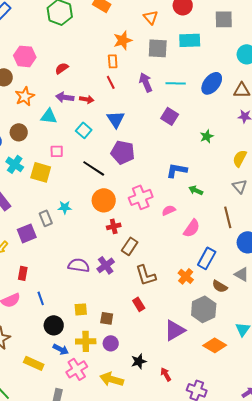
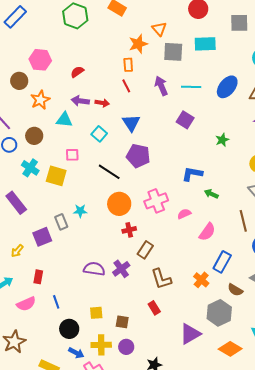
orange triangle: (151, 17) -> (159, 29), moved

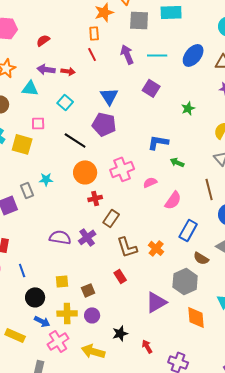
blue triangle: (131, 123) -> (109, 96), moved
orange cross: (201, 280) -> (156, 248), moved
brown square: (122, 322) -> (88, 290), turned -32
orange diamond: (230, 349) -> (196, 317), turned 55

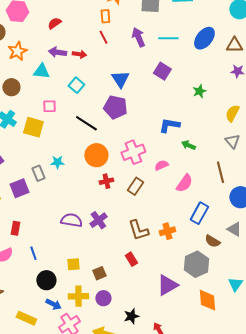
brown rectangle: (111, 218) -> (135, 186), moved
orange cross: (156, 248) -> (167, 231), turned 35

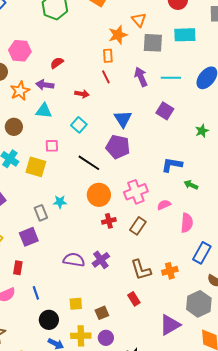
purple arrow: (57, 52) -> (45, 85), moved
pink semicircle: (184, 183) -> (187, 223), turned -30
purple square: (19, 188) -> (29, 237), moved

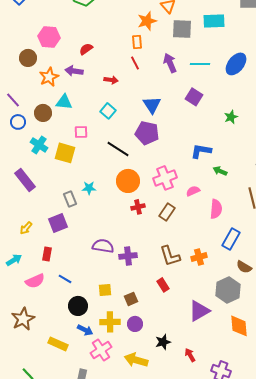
cyan triangle: (44, 111) -> (64, 102), moved
purple cross: (101, 260) -> (128, 256), moved, turned 30
blue line: (36, 293) -> (65, 279), turned -40

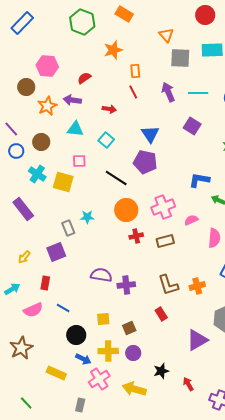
orange star: (147, 21) -> (113, 50), moved
cyan triangle: (64, 102) -> (75, 129), moved
brown rectangle: (167, 212) -> (165, 241), turned 42

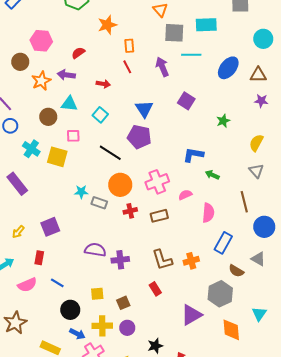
cyan line: (198, 93) -> (191, 55), moved
brown circle: (41, 142) -> (48, 117), moved
gray rectangle: (68, 228) -> (99, 203), moved, turned -49

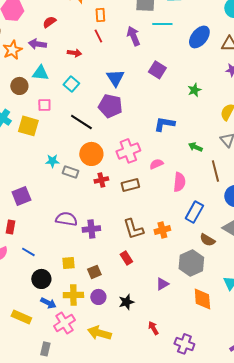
green arrow: (212, 175) -> (195, 147), moved
purple triangle: (191, 315) -> (162, 284), size x0.6
black star: (155, 346) -> (126, 302), moved

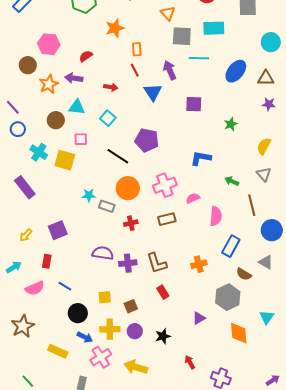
purple square: (157, 70) -> (194, 104), turned -30
blue triangle: (115, 78) -> (153, 92), moved
red cross: (101, 180) -> (131, 223), moved
brown L-shape: (133, 229) -> (157, 263), moved

